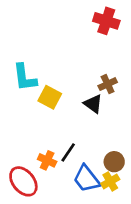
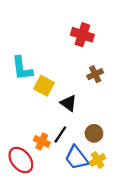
red cross: (106, 21) -> (82, 35), moved
black triangle: (93, 104) -> (68, 103), moved
brown circle: (114, 162) -> (94, 133), moved

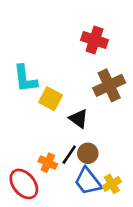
brown cross: (95, 74) -> (109, 85), size x1.6
brown circle: (94, 133) -> (88, 153), moved

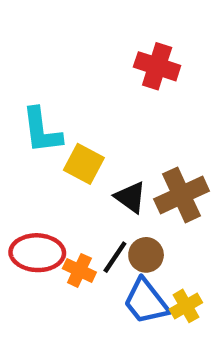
brown cross: (109, 85) -> (182, 195), moved
red ellipse: (24, 184) -> (37, 253), moved, turned -48

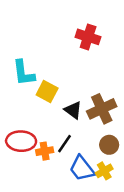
brown circle: (146, 255) -> (109, 145), moved
orange cross: (79, 270) -> (45, 151), turned -35

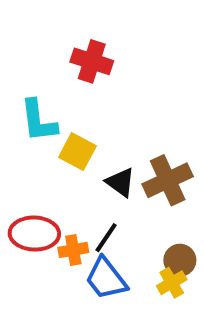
red cross: (88, 37) -> (92, 61), moved
brown circle: (109, 145) -> (180, 260), moved
blue trapezoid: (82, 168) -> (106, 279), moved

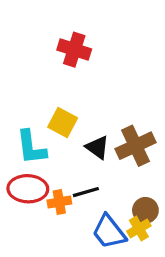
cyan L-shape: (38, 121) -> (31, 147), moved
black line: (106, 238) -> (86, 192), turned 40
blue trapezoid: (106, 279) -> (109, 232), moved

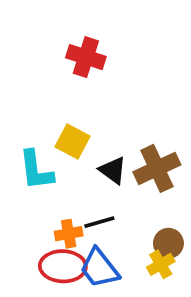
red ellipse: (28, 189) -> (63, 266), moved
blue trapezoid: (109, 232) -> (99, 268), moved

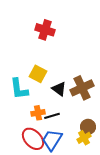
orange cross: (69, 234) -> (38, 113), moved
red ellipse: (63, 266) -> (33, 139), turned 45
blue trapezoid: (99, 268) -> (52, 140), turned 70

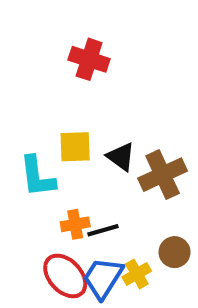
yellow square: (38, 74) -> (75, 147), turned -30
black triangle: (59, 89) -> (121, 157), moved
yellow cross: (84, 138) -> (137, 274), moved

